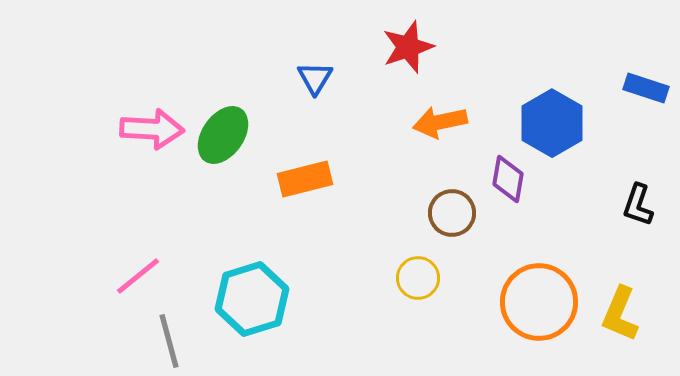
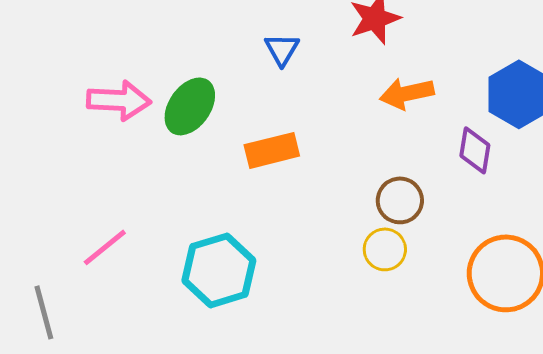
brown circle: (452, 213) -> (400, 200), moved
gray line: (169, 341) -> (44, 312), moved

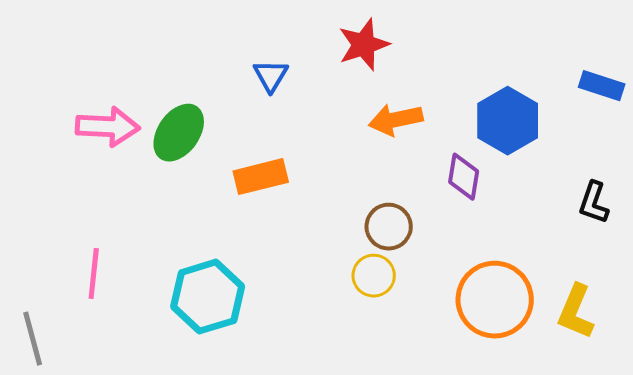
pink line: (105, 247) -> (94, 274), turned -45

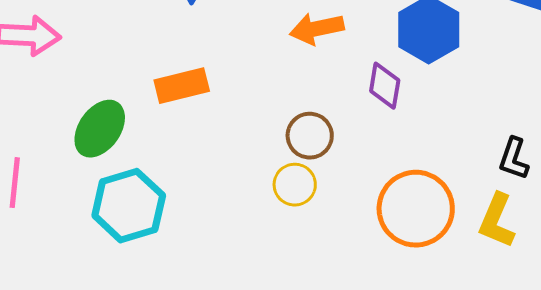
green ellipse: (179, 133) -> (100, 129), moved
black L-shape: (594, 203) -> (514, 159), moved

